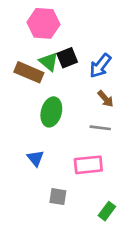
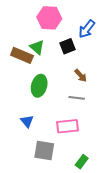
pink hexagon: (43, 23) -> (49, 18), moved
black square: (67, 58) -> (67, 46), moved
blue arrow: (100, 66) -> (87, 29), moved
gray square: (58, 197) -> (44, 151), size x1.5

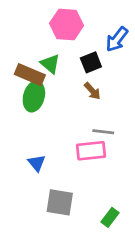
brown arrow: (81, 76) -> (92, 91), moved
green ellipse: (39, 86) -> (34, 96), moved
pink rectangle: (67, 126) -> (91, 151), moved

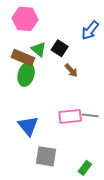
pink hexagon: (67, 24) -> (25, 19), moved
black square: (91, 62) -> (60, 48), moved, turned -35
gray line: (103, 132) -> (90, 115), moved
blue triangle: (37, 163) -> (28, 126), size x1.5

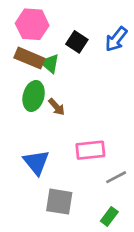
black square: (60, 48) -> (77, 42), moved
brown rectangle: (23, 58) -> (29, 58), moved
brown arrow: (71, 70) -> (57, 107), moved
gray line: (90, 115) -> (116, 177), moved, turned -35

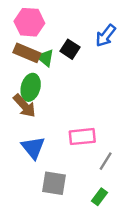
black square: (77, 42) -> (70, 49), moved
brown arrow: (57, 107) -> (24, 106), moved, size x1.5
gray line: (116, 177) -> (106, 161), turned -30

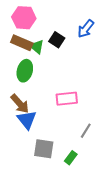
brown arrow: (24, 106) -> (20, 104), moved
pink rectangle: (82, 137) -> (67, 99), moved
green rectangle: (99, 197) -> (71, 158), moved

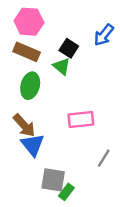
green triangle: (37, 47) -> (62, 66), moved
green rectangle: (71, 158) -> (66, 192), moved

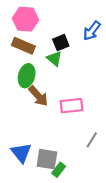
black square: (69, 48) -> (61, 43), turned 35
brown arrow: (24, 125) -> (38, 96), moved
blue triangle: (33, 145) -> (21, 153), moved

